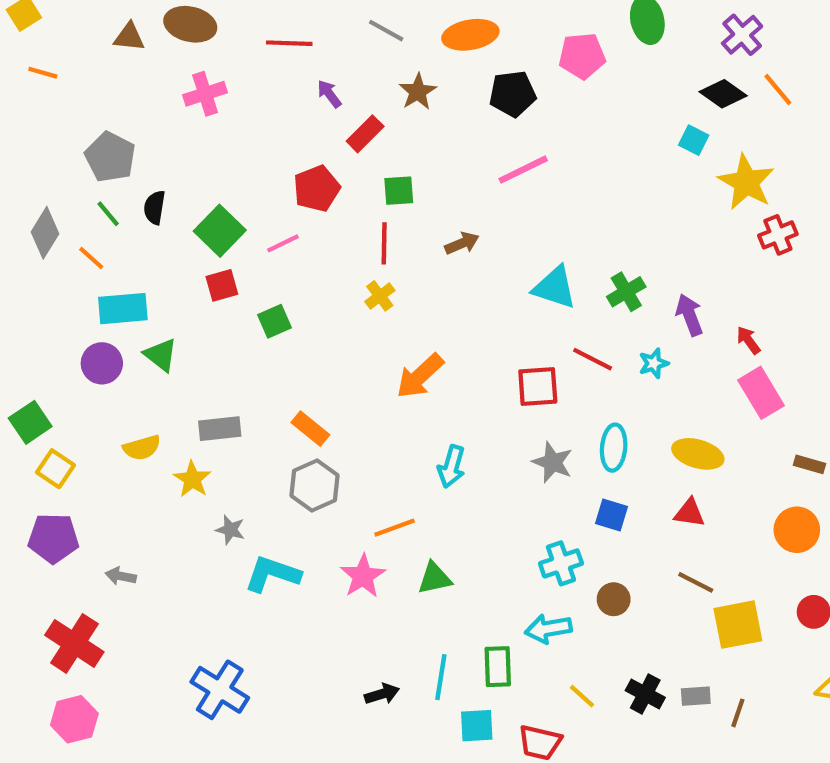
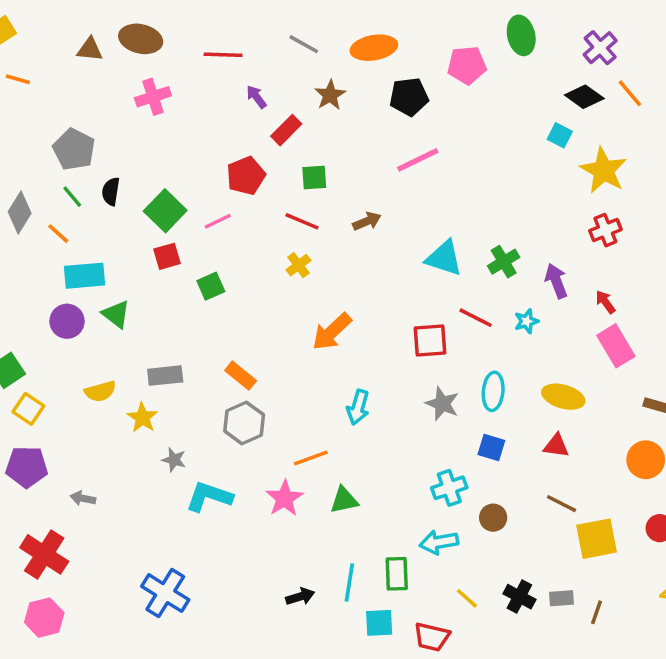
red cross: (778, 235) -> (605, 230), moved
red line: (384, 243) -> (302, 221), turned -68

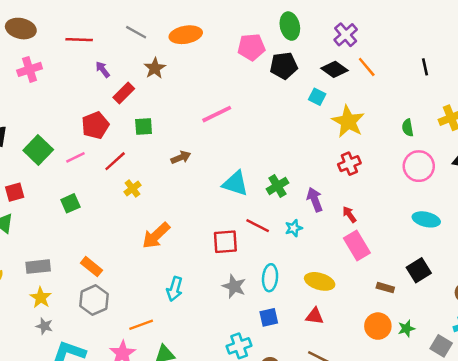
black pentagon: (409, 97) -> (284, 66), moved
red line: (302, 221) -> (115, 161), moved, turned -65
red square: (167, 256) -> (15, 192), moved
yellow star: (142, 418) -> (41, 298), moved
blue square: (491, 447) -> (269, 317), turned -30

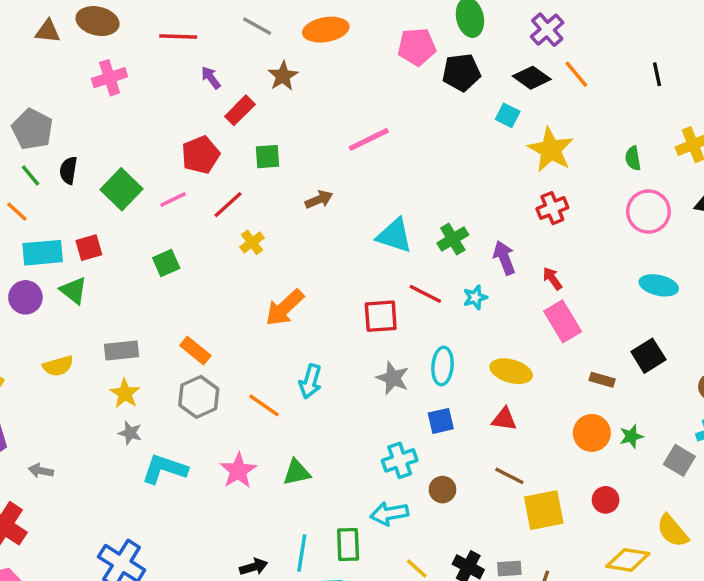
orange line: (141, 325) -> (264, 405), moved, turned 55

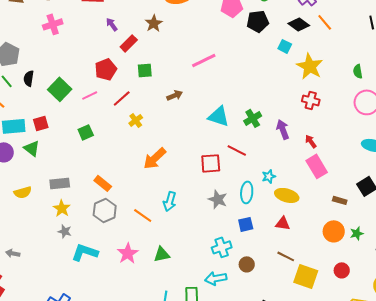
red cross: (552, 208) -> (311, 100), turned 36
cyan star: (475, 297) -> (269, 176), moved
yellow square: (544, 510) -> (306, 276), turned 30

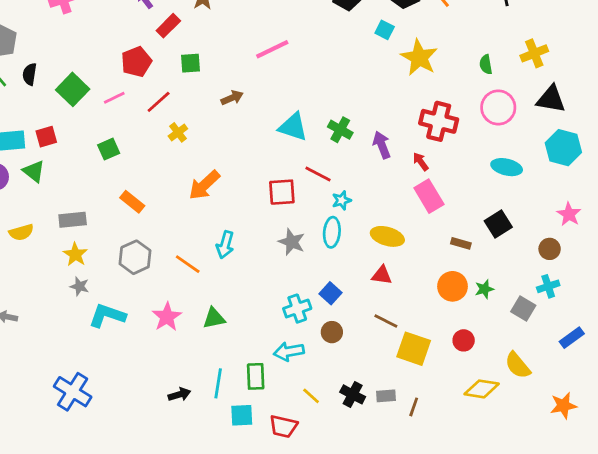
red cross: (311, 100) -> (439, 121), moved, size x1.5
green cross: (253, 118) -> (340, 130), turned -30
cyan star: (269, 176) -> (342, 200), moved
orange rectangle: (103, 183) -> (132, 202), moved
blue square: (246, 224) -> (330, 293), moved, turned -35

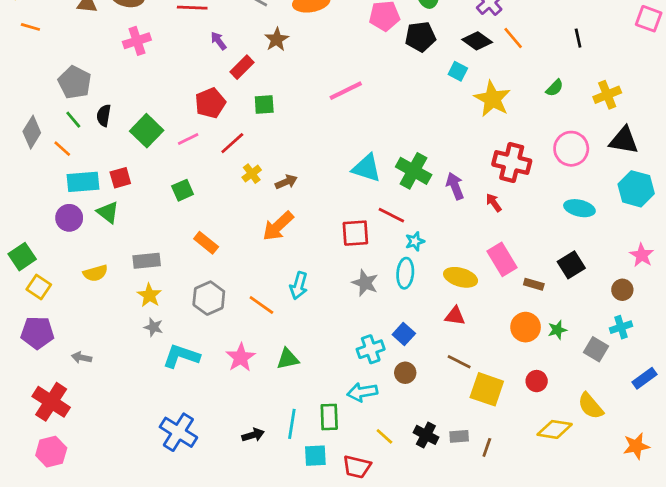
green semicircle: (486, 64) -> (555, 88), moved, turned -126
brown arrow: (232, 98) -> (286, 182), moved
green cross: (340, 130) -> (414, 171), size x1.4
pink rectangle: (429, 196) -> (502, 259), moved
blue cross: (73, 392) -> (178, 432), moved

